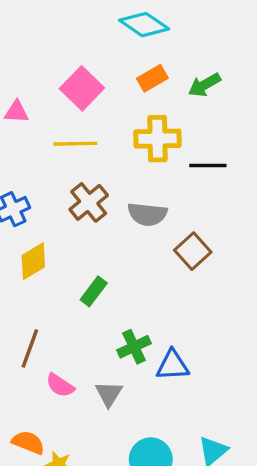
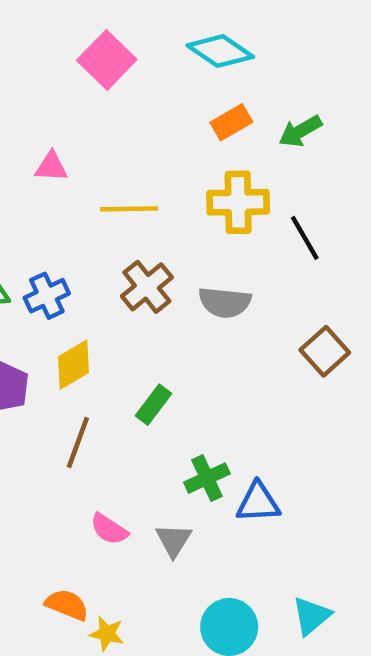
pink square: (82, 88) -> (107, 60), moved
black line: (208, 166) -> (305, 238), turned 60
brown square: (193, 251) -> (325, 351), moved
brown line: (30, 348) -> (78, 442), moved

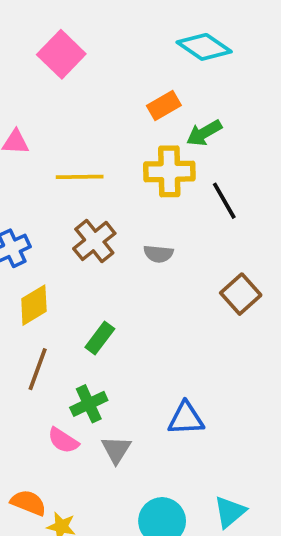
cyan diamond: (220, 51) -> (204, 47), moved
green arrow: (300, 131) -> (204, 133), moved
gray semicircle: (225, 302) -> (158, 254), size x0.7
green cross: (207, 478) -> (89, 404), moved

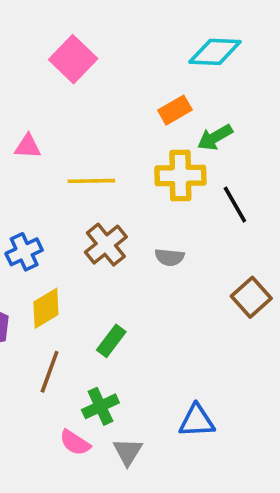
cyan diamond: (204, 47) -> (215, 52), turned -32

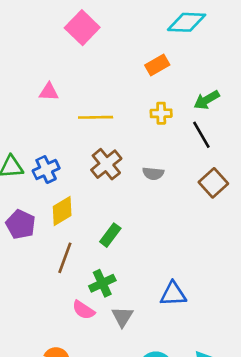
green arrow: (215, 137) -> (207, 100), moved
yellow cross: (180, 175) -> (161, 113), size x0.6
brown square: (251, 297) -> (213, 183), moved

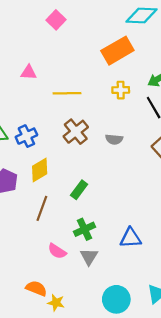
pink square: (82, 28) -> (56, 20), size x0.7
orange rectangle: (157, 65) -> (117, 51), size x1.6
green cross: (102, 283) -> (85, 229), moved

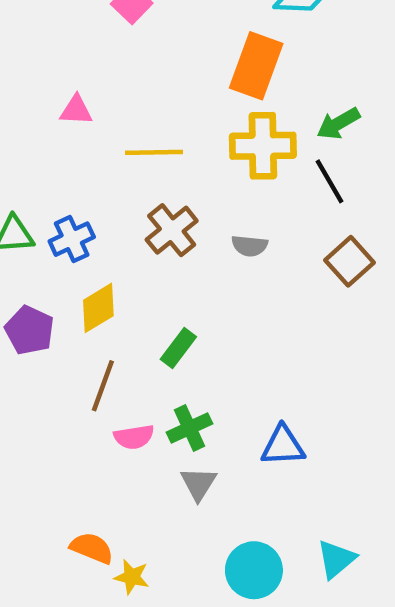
orange rectangle: (117, 51) -> (256, 66), turned -40
yellow cross: (121, 90) -> (263, 146), size x1.8
pink semicircle: (57, 251) -> (134, 437), moved, turned -42

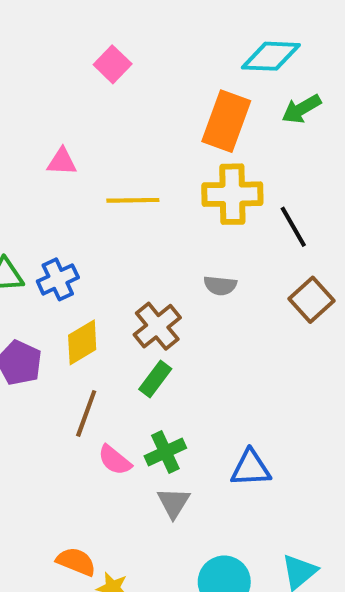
green arrow: (338, 124) -> (301, 109), moved
brown cross: (172, 230) -> (157, 326), moved
pink semicircle: (134, 437) -> (115, 460), turned 48

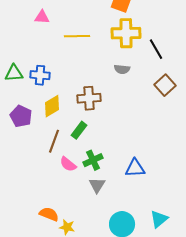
blue cross: (58, 279) -> (40, 75), turned 30
gray semicircle: (220, 286) -> (122, 69), moved
brown cross: (157, 326) -> (89, 98), turned 35
green rectangle: (155, 379) -> (79, 130), moved

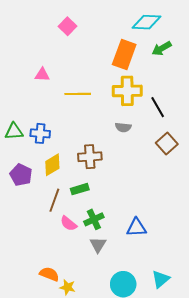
green rectangle: (79, 130) -> (80, 189), turned 36

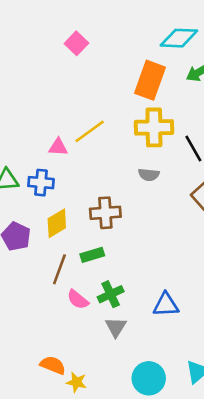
pink triangle: (42, 75) -> (58, 147), moved
yellow line: (78, 94) -> (90, 131), turned -35

